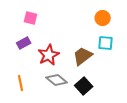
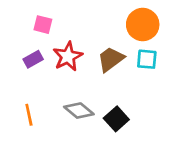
orange circle: (103, 18) -> (143, 25), size x1.5
red star: (49, 55) -> (68, 56), moved
brown trapezoid: (83, 56) -> (111, 59), moved

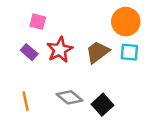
purple rectangle: (33, 59) -> (29, 52), turned 70

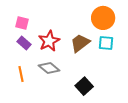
pink square: (38, 22) -> (22, 23), moved
gray diamond: (70, 97) -> (49, 68), moved
orange line: (26, 101) -> (21, 74), moved

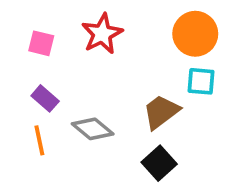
red star: (49, 41) -> (102, 34), moved
purple rectangle: (24, 43) -> (45, 98), moved
brown trapezoid: (80, 43) -> (161, 112), moved

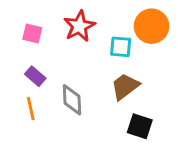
cyan square: (201, 81) -> (121, 47), moved
gray diamond: (93, 129) -> (72, 100), turned 48
black square: (159, 163) -> (140, 126), moved, turned -30

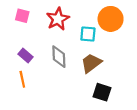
pink square: (32, 34) -> (22, 16), moved
gray diamond: (72, 100) -> (59, 57), moved

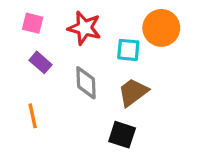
red star: (58, 19) -> (84, 28), turned -30
purple rectangle: (26, 56) -> (40, 62), moved
black square: (102, 92) -> (122, 135), moved

